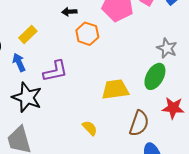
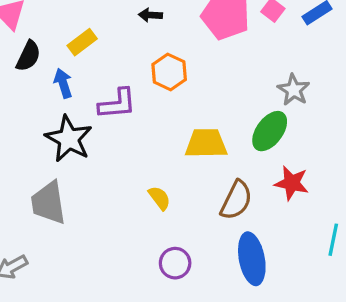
orange hexagon: (87, 34) -> (169, 72), moved

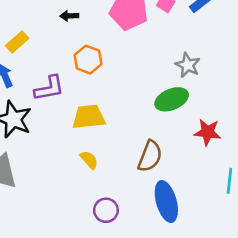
green ellipse: (270, 131) -> (172, 99), turned 36
yellow trapezoid: (206, 143) -> (89, 117), moved
red star: (292, 183) -> (208, 132), moved

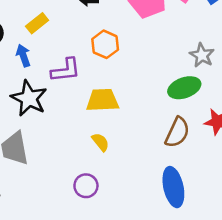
brown semicircle: (150, 156) -> (177, 132), moved
purple circle: (106, 210) -> (86, 186), moved

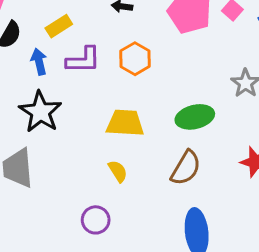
purple L-shape: (66, 70) -> (83, 60), moved
green ellipse: (184, 88) -> (195, 117), moved
brown semicircle: (177, 132) -> (186, 168), moved

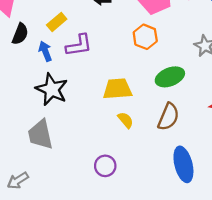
orange hexagon: (135, 59) -> (145, 37), moved
yellow semicircle: (118, 171) -> (126, 120), moved

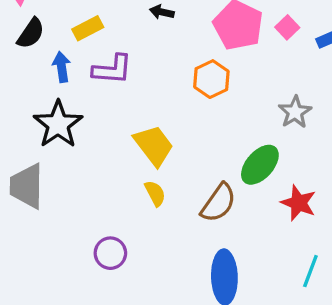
green ellipse: (170, 77) -> (260, 165), moved, turned -40
yellow trapezoid: (117, 89) -> (154, 145), turned 44

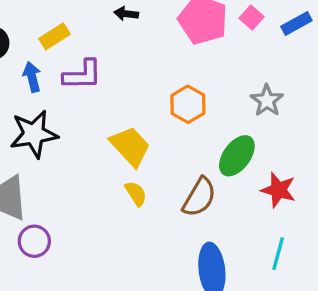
orange hexagon: (211, 79) -> (188, 104), moved
black star: (58, 124) -> (34, 134), turned 30
purple circle: (110, 253) -> (34, 241), moved
cyan line: (310, 271) -> (278, 254), moved

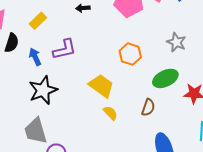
yellow rectangle: (54, 36) -> (38, 21), moved
green ellipse: (237, 156) -> (165, 78), turned 40
brown semicircle: (199, 197) -> (148, 107), size x0.7

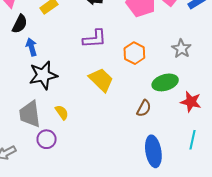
purple L-shape: (65, 49) -> (95, 39), moved
blue arrow: (35, 57) -> (31, 47), moved
yellow semicircle: (110, 113) -> (62, 112), moved

